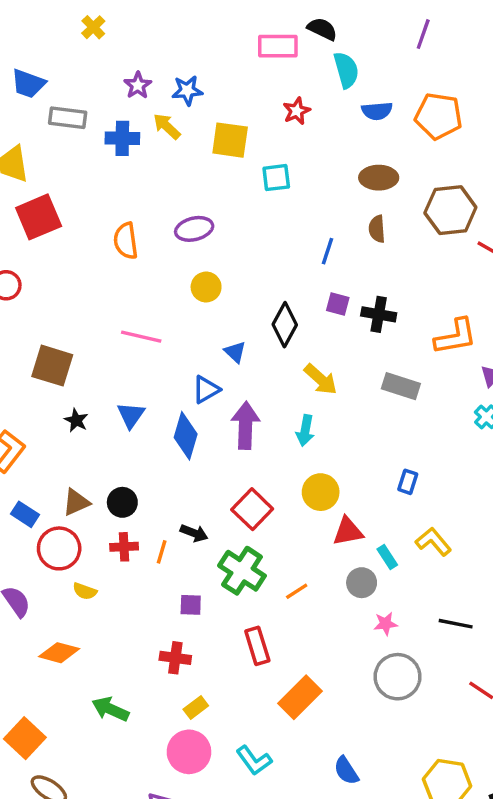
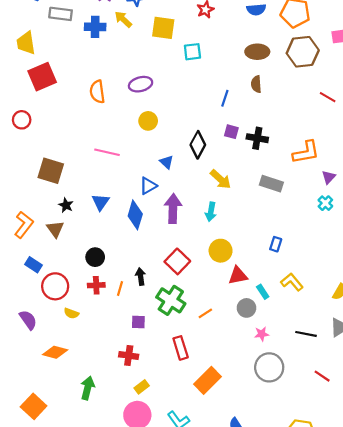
brown hexagon: (450, 210) -> (303, 52), moved
brown triangle: (76, 502) -> (55, 229), moved, turned -42
black arrow: (194, 533) -> (141, 277), turned -119
green arrow: (110, 709) -> (88, 388), turned 80

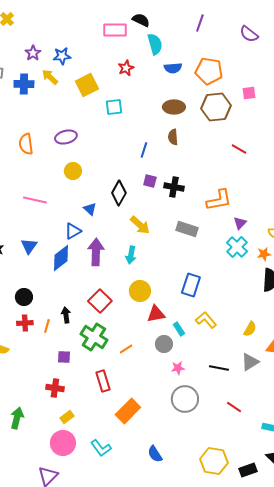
yellow square: (163, 28) -> (87, 85), turned -35
cyan cross: (325, 203) -> (237, 247), size x1.5
blue diamond: (135, 215) -> (61, 258), turned 36
blue rectangle: (276, 244) -> (191, 285), size x1.6

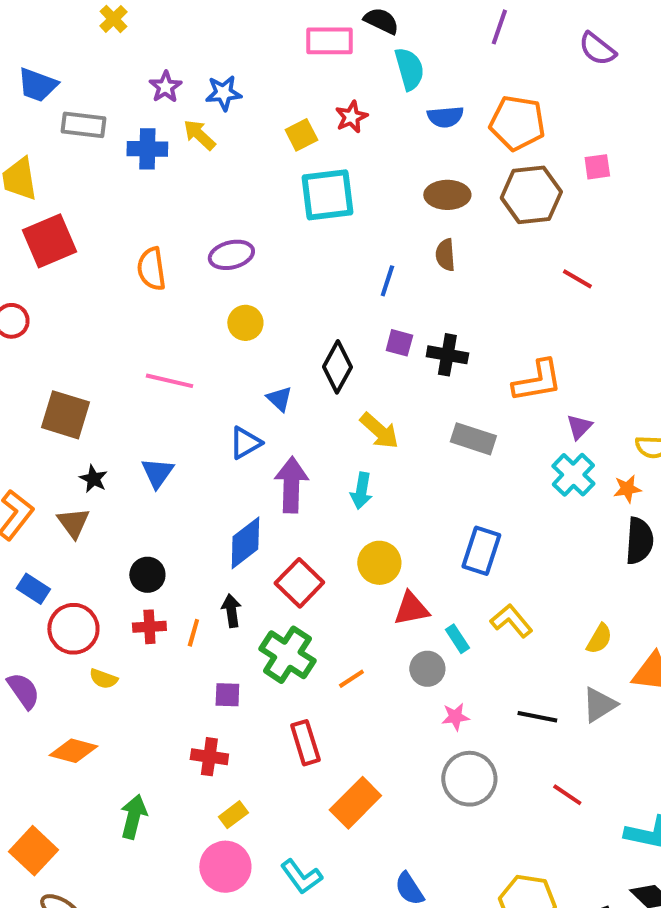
yellow square: (87, 85) -> (301, 135), moved, size x0.7
cyan square: (114, 107) -> (327, 195), size x1.6
blue diamond: (61, 258) -> (245, 543), moved

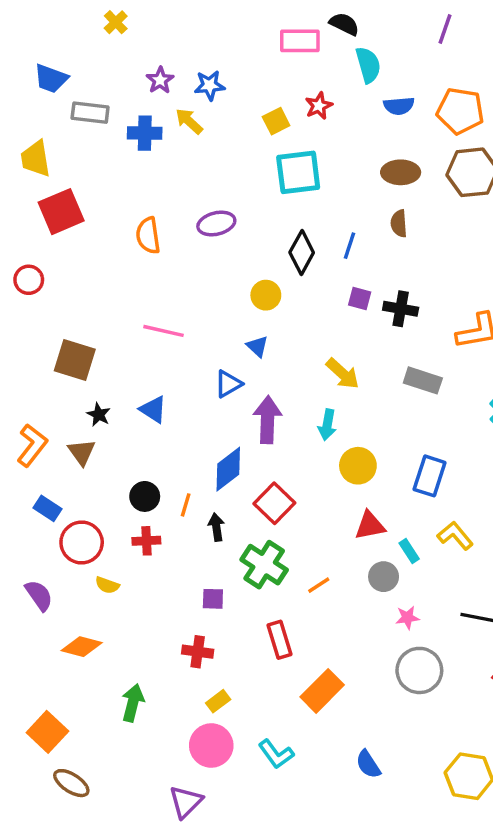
yellow circle: (245, 323) -> (266, 295), moved
black diamond: (337, 367) -> (302, 252), moved
blue triangle: (157, 473) -> (153, 409), turned -32
yellow circle: (379, 563) -> (358, 466), moved
orange line: (193, 633) -> (186, 505), moved

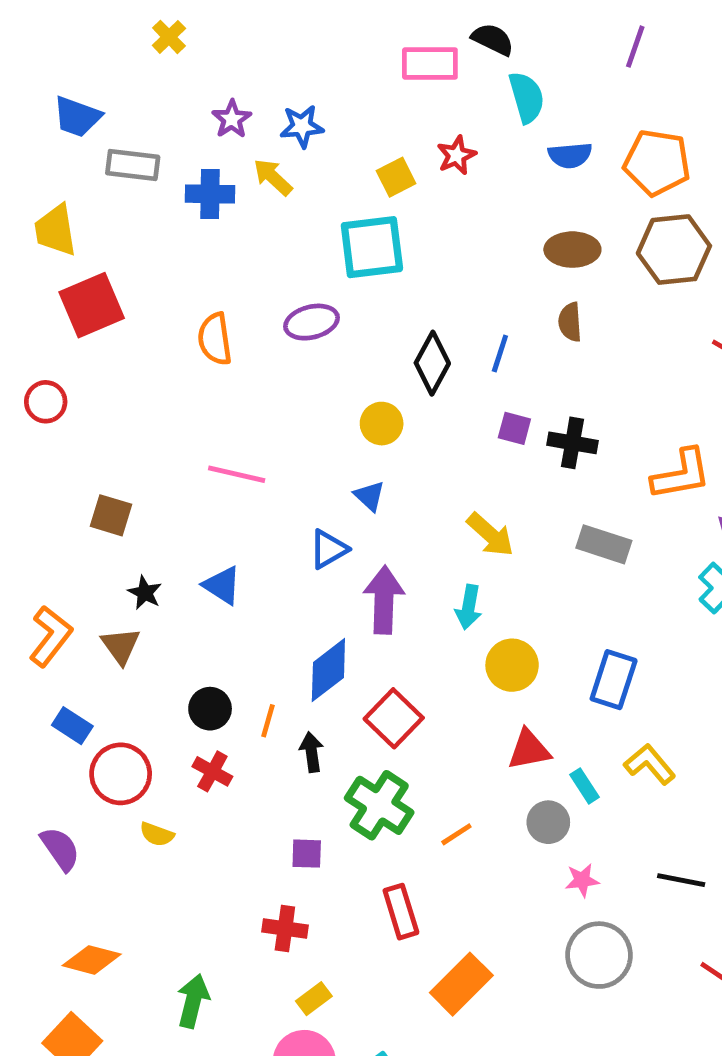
cyan square: (298, 172) -> (372, 247), moved
brown square: (75, 360) -> (111, 515), size x0.7
red cross: (146, 541) -> (212, 771), turned 32
orange diamond: (82, 647) -> (92, 960), moved

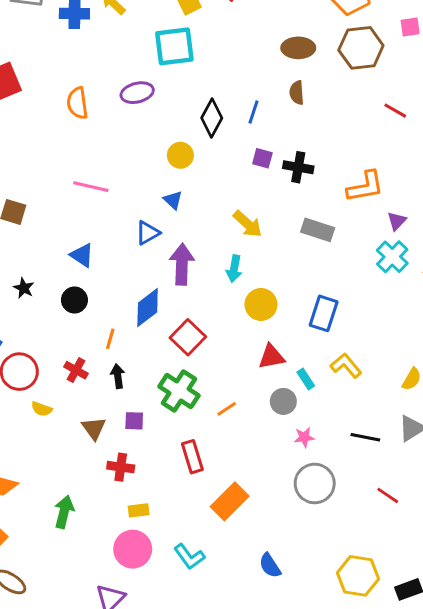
black star: (145, 593) -> (24, 288), moved
brown triangle: (121, 646) -> (94, 428), moved
black circle: (210, 709) -> (74, 300), moved
black arrow: (311, 752) -> (118, 376), moved
yellow rectangle: (314, 999) -> (139, 510), turned 30

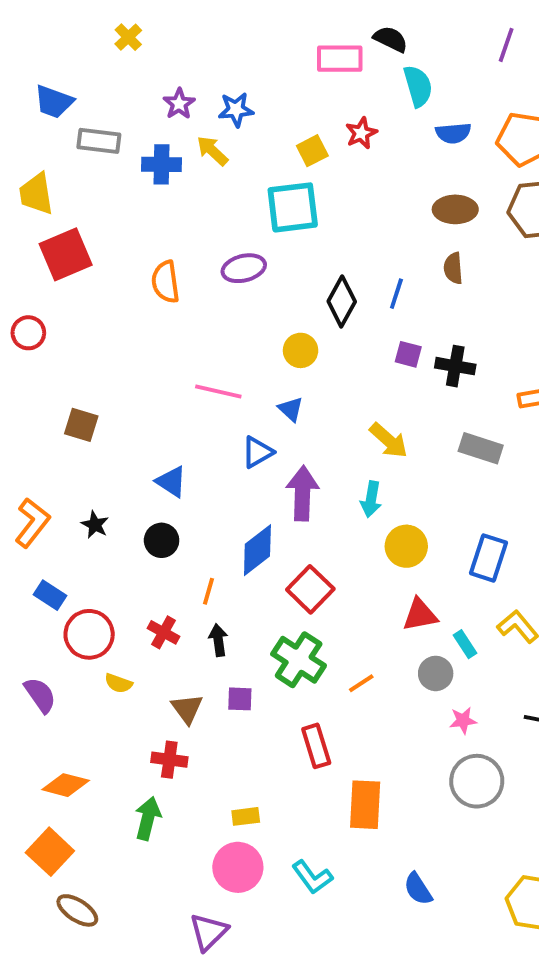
pink line: (91, 187) -> (218, 392), moved
red cross: (121, 467) -> (169, 760), moved
orange rectangle: (230, 501) -> (365, 805), turned -42

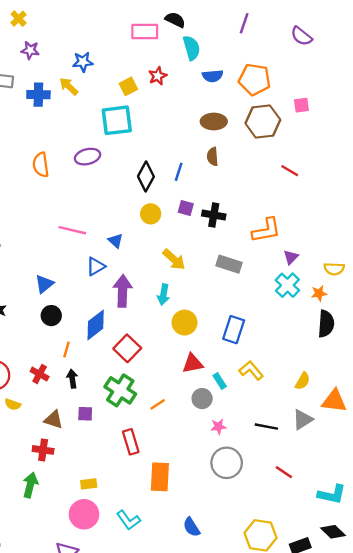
purple star: (179, 104) -> (30, 50), moved, turned -30
yellow circle: (301, 350) -> (151, 214), moved
blue triangle: (171, 482) -> (44, 284), turned 48
black circle: (162, 540) -> (51, 316), moved
brown triangle: (187, 709) -> (54, 420), turned -36

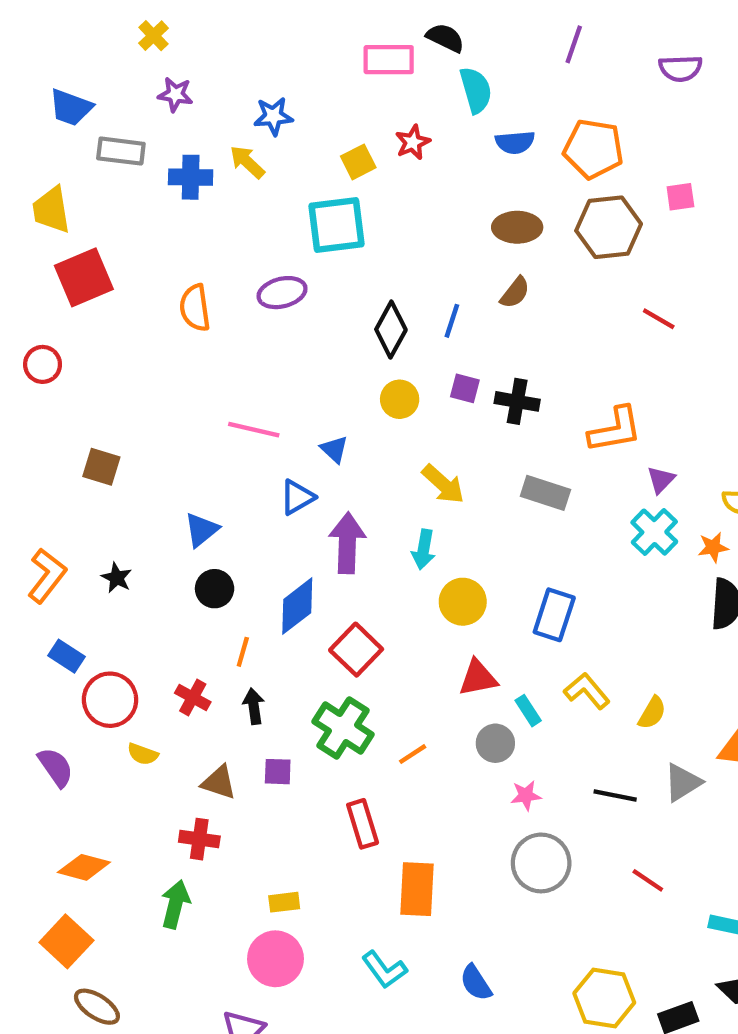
purple semicircle: (301, 36) -> (680, 68), turned -40
brown semicircle: (213, 157) -> (515, 293), turned -138
yellow semicircle: (303, 381) -> (652, 713), moved
cyan L-shape: (128, 520) -> (384, 970), moved

